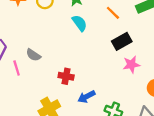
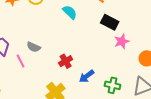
black rectangle: (122, 41) -> (110, 22), turned 66
red cross: (66, 76) -> (66, 61), turned -32

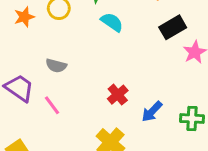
black rectangle: (110, 22) -> (173, 27), turned -48
gray semicircle: (34, 47) -> (56, 66), moved

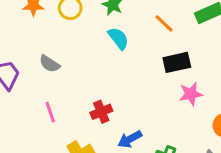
pink line: (52, 105) -> (50, 112), moved

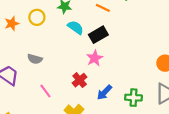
black rectangle: (177, 62) -> (98, 35), moved
pink star: (191, 94) -> (95, 58), moved

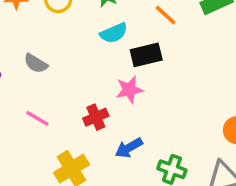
cyan semicircle: (76, 27) -> (114, 33), turned 105
pink line: (45, 91) -> (37, 118), turned -40

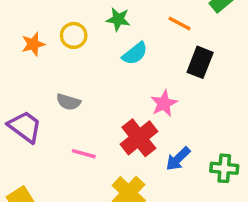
black rectangle: (146, 55) -> (200, 62), moved, turned -40
red cross: (96, 117) -> (139, 138), size x1.5

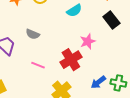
black rectangle: (200, 62) -> (111, 20), turned -66
blue arrow: (178, 159) -> (98, 82), moved

